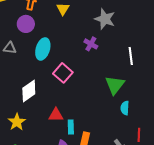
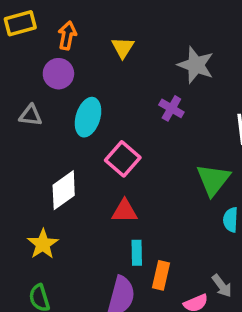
red triangle: (56, 115) -> (125, 211), moved

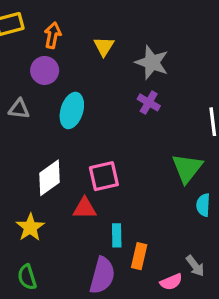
gray star: (196, 65) -> (152, 62), moved
pink square: (123, 159) -> (104, 176), moved, turned 36
red triangle: (125, 211) -> (85, 208), moved

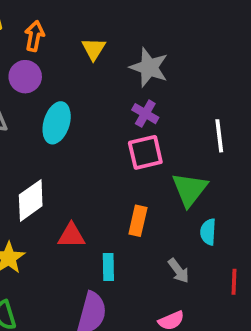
pink square: (104, 176) -> (145, 152), moved
orange rectangle: (139, 256) -> (138, 221), moved
gray arrow: (195, 266) -> (179, 271), moved

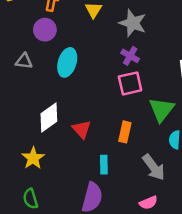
red triangle: (71, 236) -> (82, 129), moved, turned 48
gray arrow: (179, 271) -> (154, 167), size x1.5

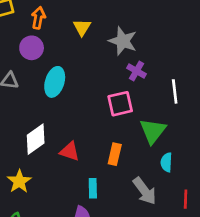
purple cross: (130, 56) -> (136, 71), moved
red triangle: (82, 129) -> (70, 151), turned -30

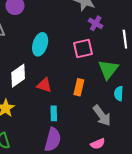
cyan ellipse: (55, 82) -> (40, 44), moved
cyan rectangle: (93, 188) -> (54, 113), moved

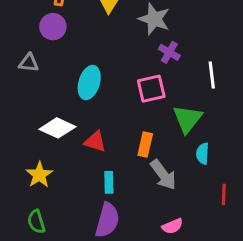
white diamond: (18, 76) -> (57, 128), turned 60
gray arrow: (102, 116) -> (163, 175), moved

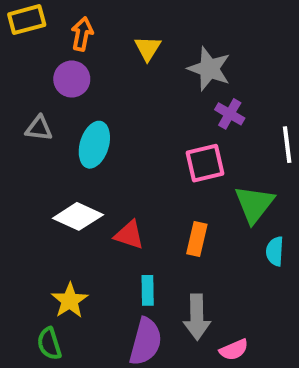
cyan ellipse: (89, 83) -> (94, 145), moved
yellow star: (39, 175) -> (70, 301), moved
gray arrow: (163, 175) -> (197, 317), moved, turned 36

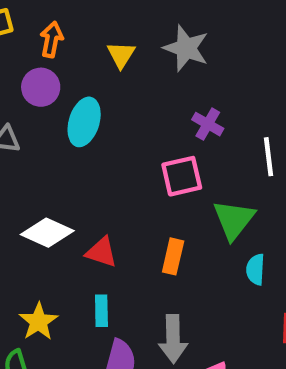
gray star: (209, 69) -> (186, 48), moved
cyan ellipse: (94, 145) -> (84, 122), moved
cyan rectangle: (148, 290) -> (101, 311), moved

